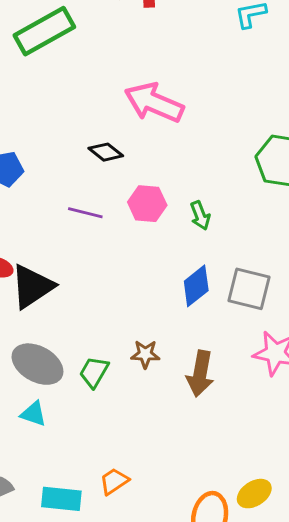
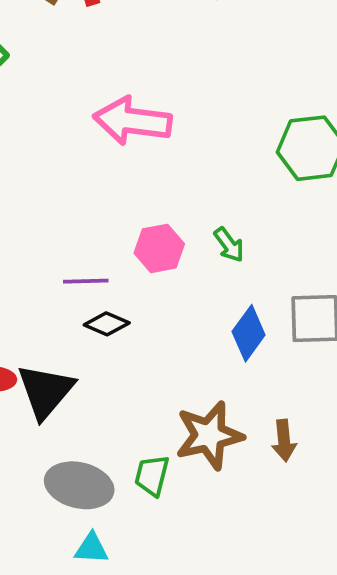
black diamond: (106, 152) -> (107, 324), moved
brown star: (145, 354) -> (209, 435), size x1.8
brown arrow: (200, 374) -> (284, 441), size x0.7

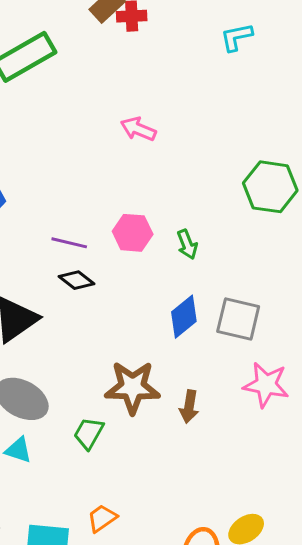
pink arrow: (132, 121) -> (138, 129), size x0.6
green trapezoid: (152, 475) -> (89, 433), moved

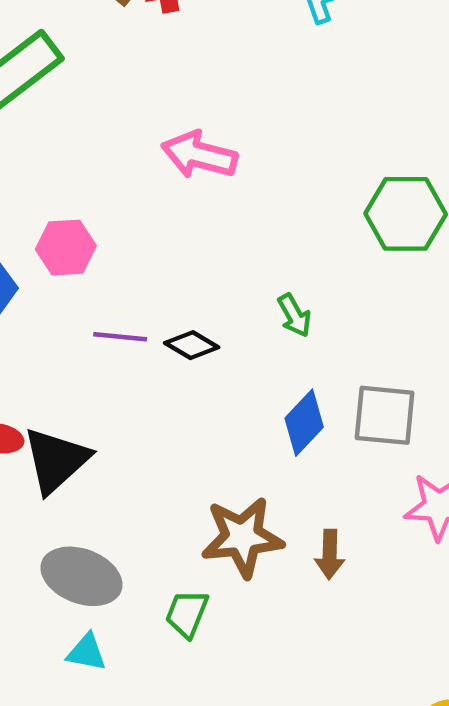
pink arrow: (138, 129) -> (199, 155), size x1.4
pink hexagon: (133, 233) -> (66, 248), moved
black diamond: (77, 280) -> (192, 345), moved

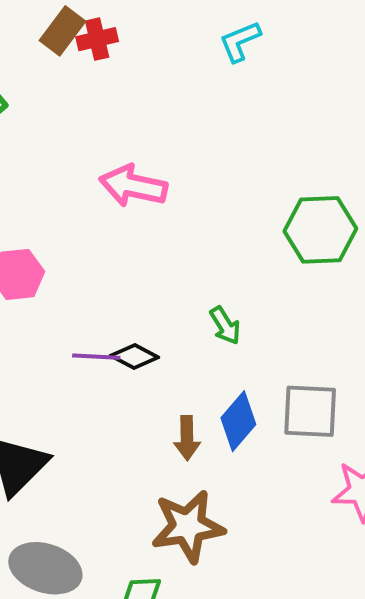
purple line: (120, 337) -> (96, 357), moved
brown arrow: (330, 554) -> (187, 438), moved

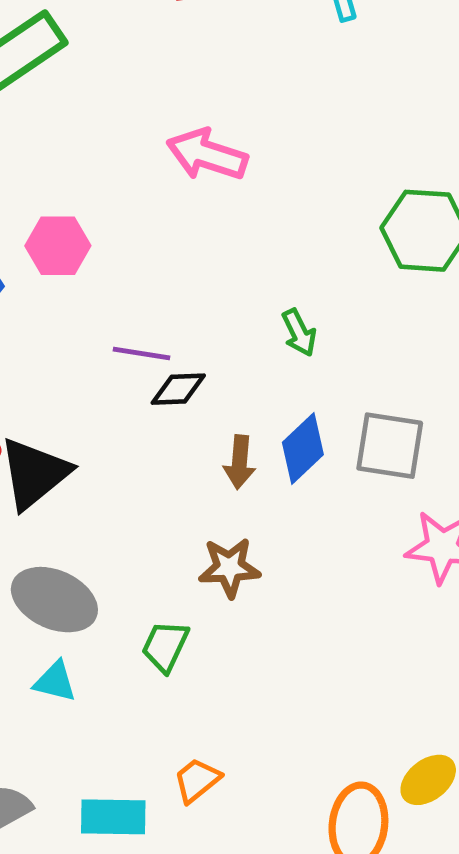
black diamond: (134, 356) -> (178, 389), moved, turned -36
brown star: (188, 526) -> (229, 568), size x0.7

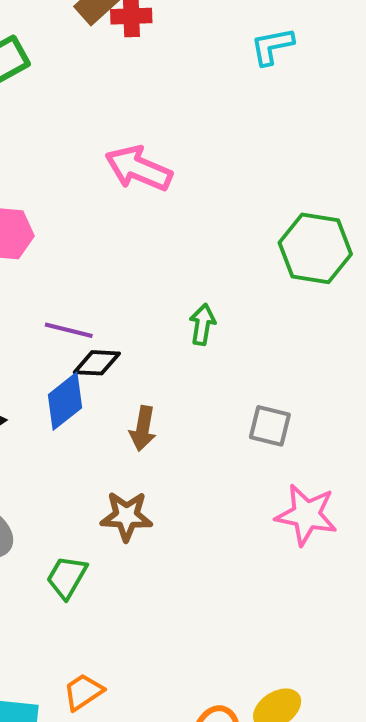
green arrow: (299, 333) -> (202, 324), turned -150
gray square: (390, 446) -> (270, 426), size x0.7
blue diamond: (303, 448) -> (65, 401), moved

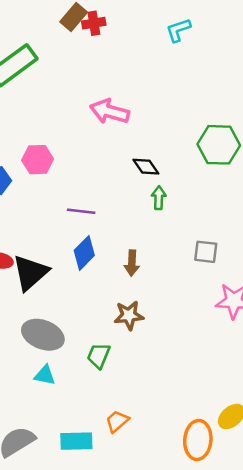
black diamond: (97, 363) -> (146, 167), moved, turned 60

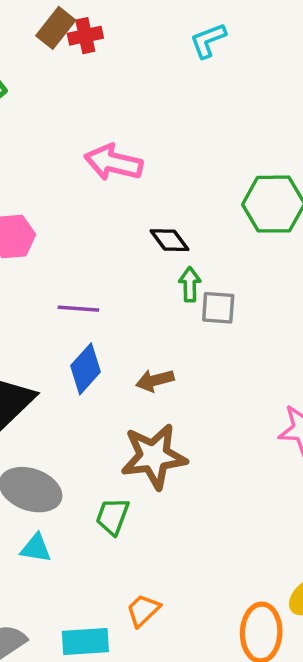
gray square: (206, 252) -> (218, 308), moved
brown arrow: (132, 263) -> (155, 380), turned 75
brown star: (129, 315) -> (154, 456), size x1.5

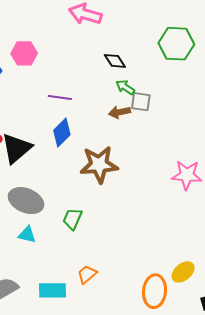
green arrow: (190, 284) -> (125, 87), turned -60
brown arrow: (155, 380) -> (119, 112), moved
brown star: (154, 456) -> (99, 165), moved

